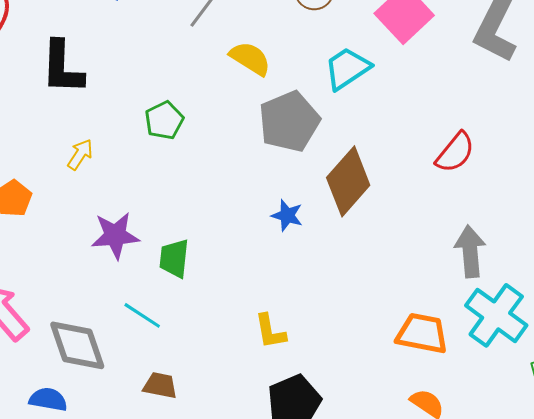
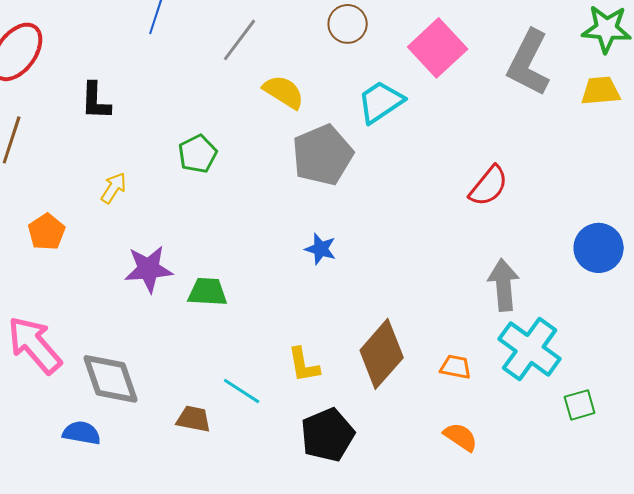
black L-shape: (62, 67) -> (96, 101), size x0.7
brown diamond: (348, 181) -> (382, 354), moved
green trapezoid: (174, 258) -> (208, 292), turned 87
cyan line: (142, 315) -> (242, 391), moved
orange trapezoid: (422, 333) -> (456, 367), size x0.6

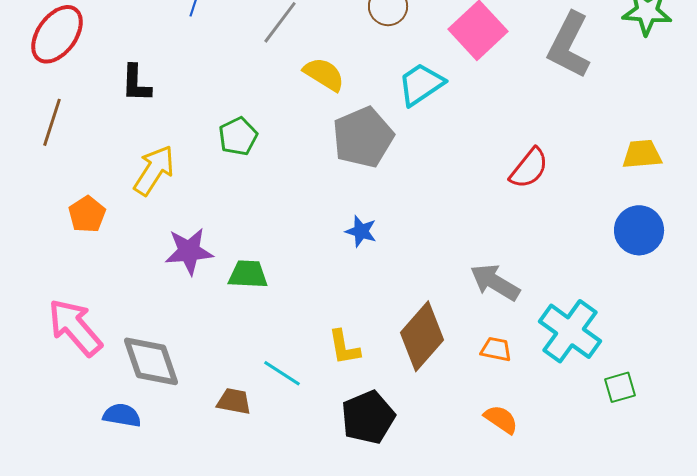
yellow trapezoid: (601, 91) -> (642, 154), moved
yellow arrow: (114, 188) -> (154, 170), size x1.6
gray arrow: (504, 285) -> (495, 282), moved, turned -54

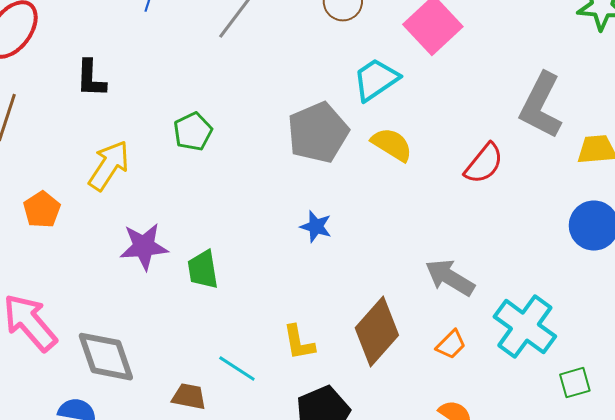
gray L-shape: (569, 45) -> (541, 106), moved
yellow semicircle: (324, 74) -> (392, 145), moved
green trapezoid: (248, 274) -> (203, 270), turned -102
orange trapezoid: (496, 349) -> (451, 345), turned 124

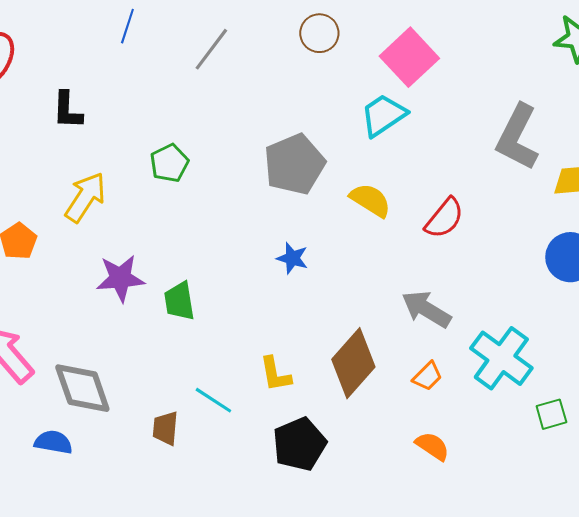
cyan trapezoid: (376, 80) -> (383, 115), moved
yellow semicircle: (392, 145) -> (370, 200), moved
red semicircle: (484, 164) -> (444, 218), moved
brown trapezoid: (189, 397) -> (165, 428), turned -96

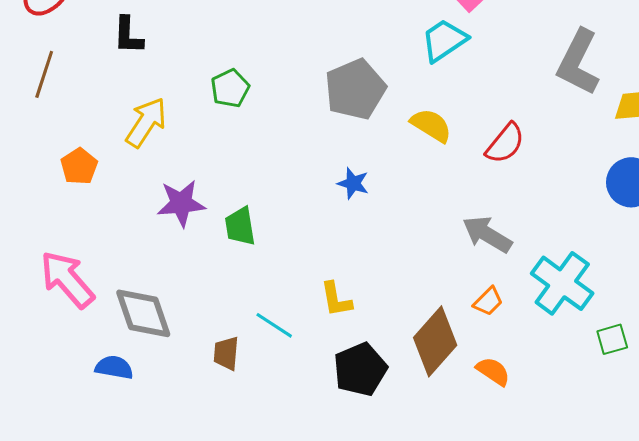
brown diamond: (353, 363) -> (435, 341), moved

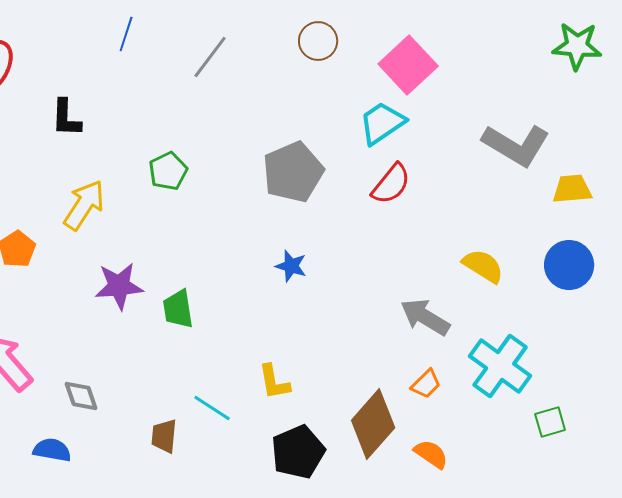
gray L-shape: (578, 62) -> (516, 145), turned -86
yellow semicircle: (431, 125) -> (483, 266), moved
red semicircle: (505, 143) -> (391, 184), moved
gray diamond: (143, 313) -> (81, 396), size x0.6

